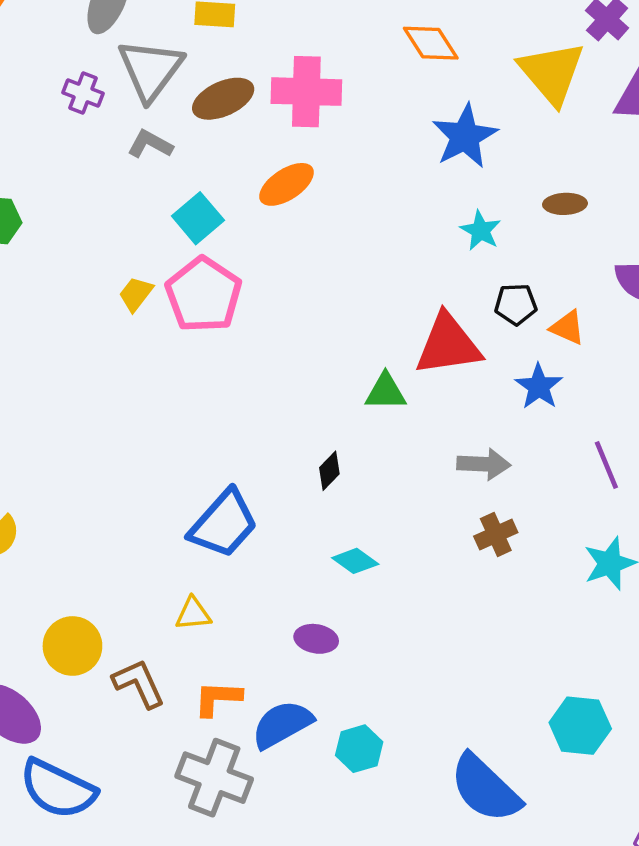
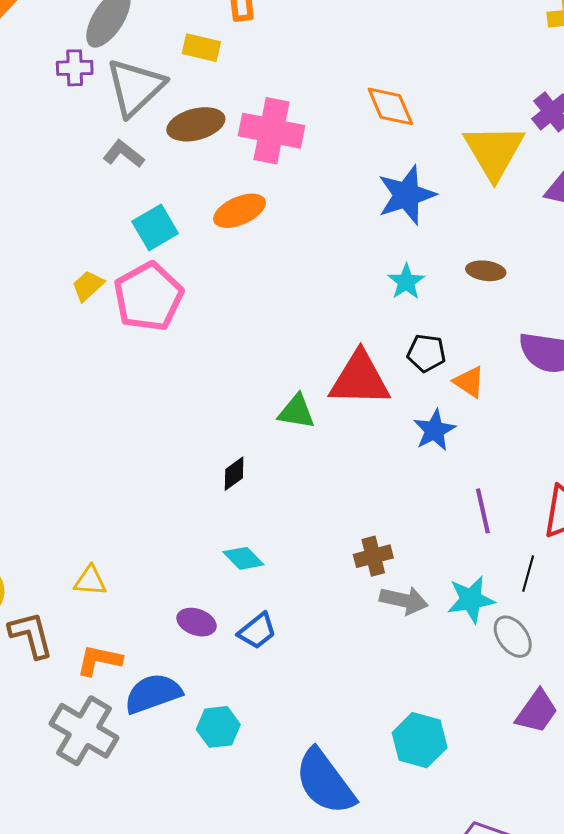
purple cross: (83, 93) -> (75, 68), moved, turned -32
gray arrow: (484, 464) -> (404, 600), moved
blue trapezoid: (224, 524) -> (257, 631), moved, size x0.6

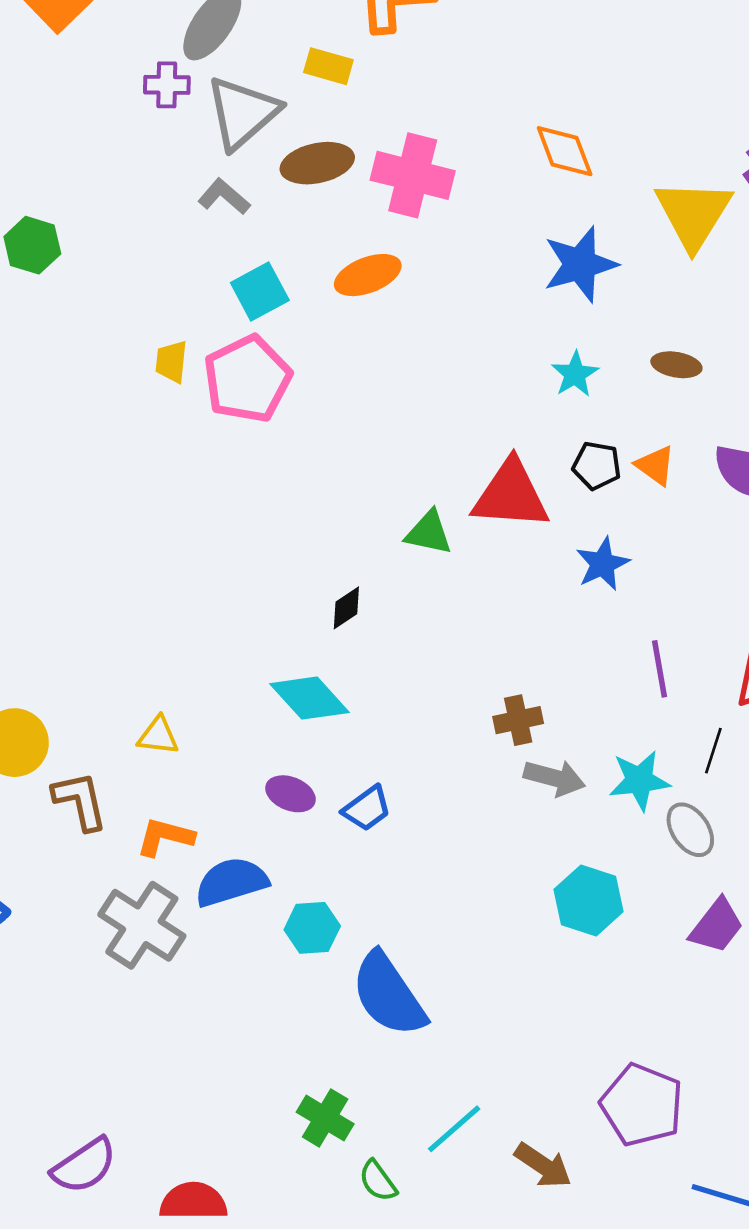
yellow trapezoid: (88, 286) -> (171, 362), turned -44
orange triangle: (469, 382) -> (655, 465), moved
cyan diamond: (243, 558) -> (309, 698), moved, size x1.5
cyan hexagon: (420, 740) -> (589, 901), moved
blue semicircle: (325, 782) -> (388, 995), moved

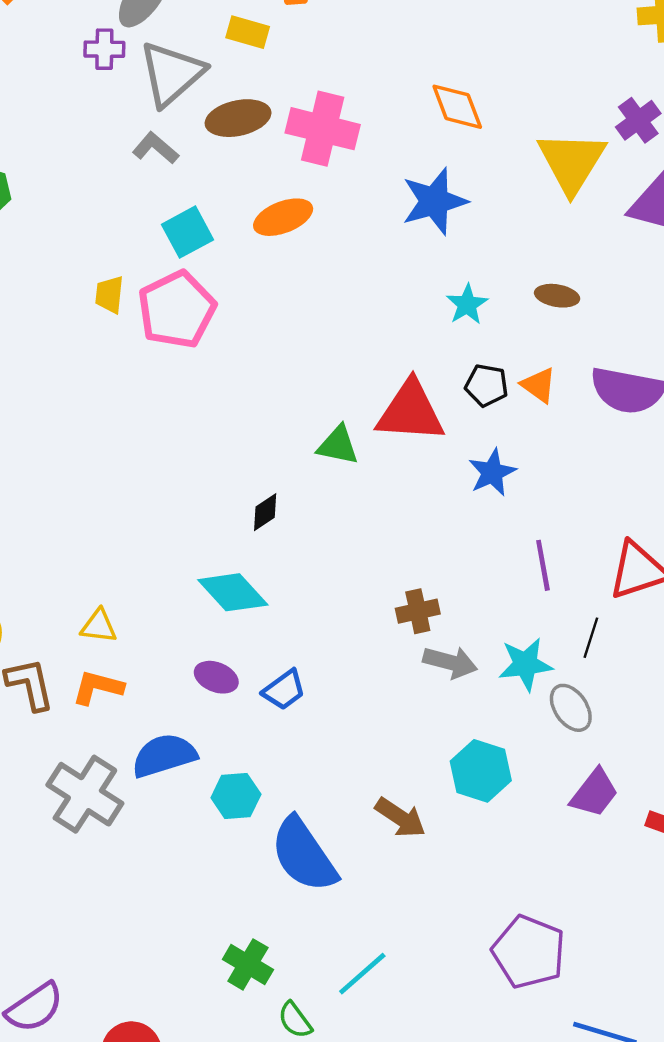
blue star: (580, 264) -> (434, 201), moved
orange L-shape: (165, 837) -> (98, 687), moved
brown arrow: (543, 1165) -> (400, 818), moved

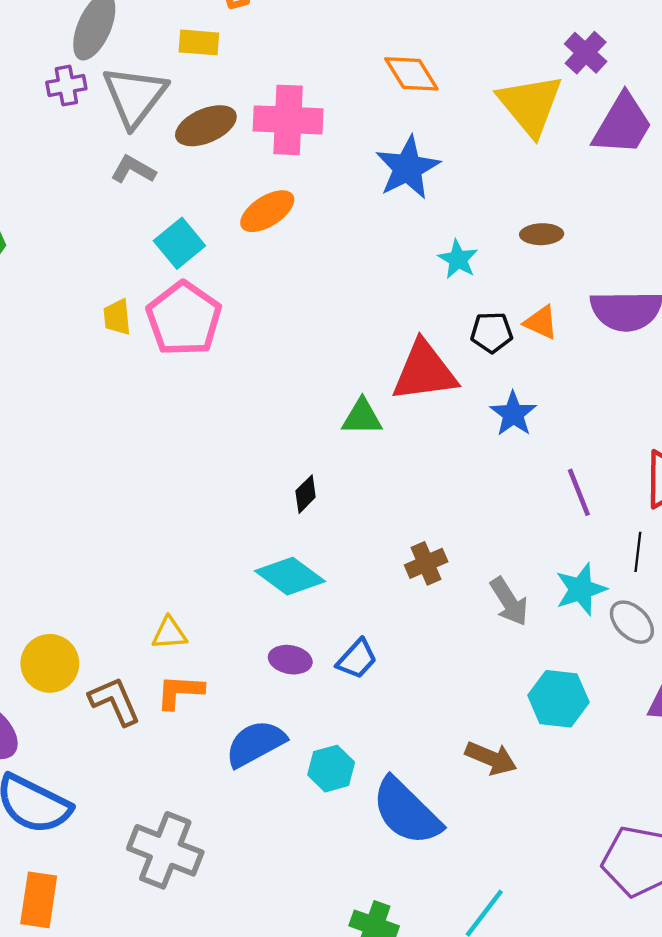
brown cross: (418, 611) -> (426, 563), moved
gray arrow: (450, 662) -> (509, 602), turned 54
gray cross: (85, 794) -> (165, 850), moved

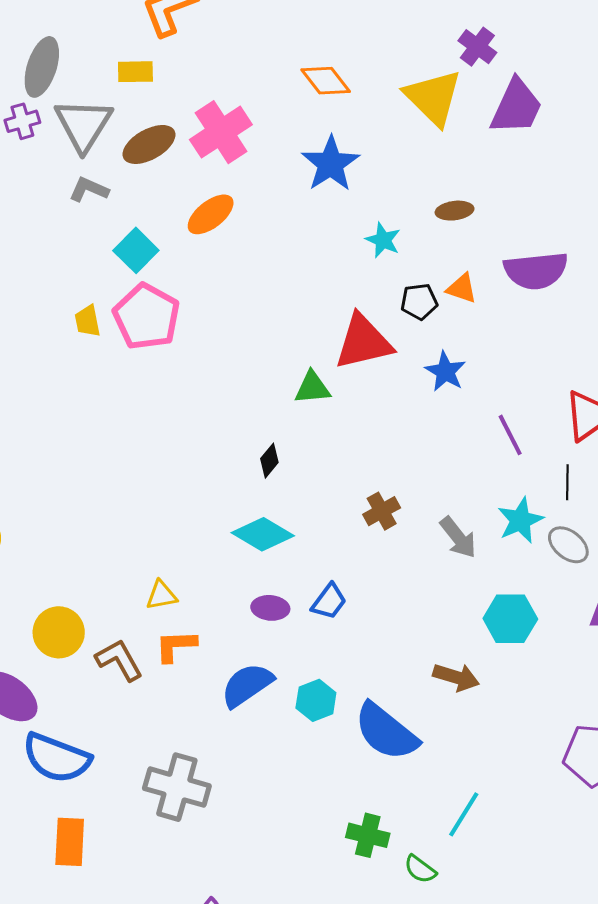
pink cross: (288, 120) -> (221, 132), turned -30

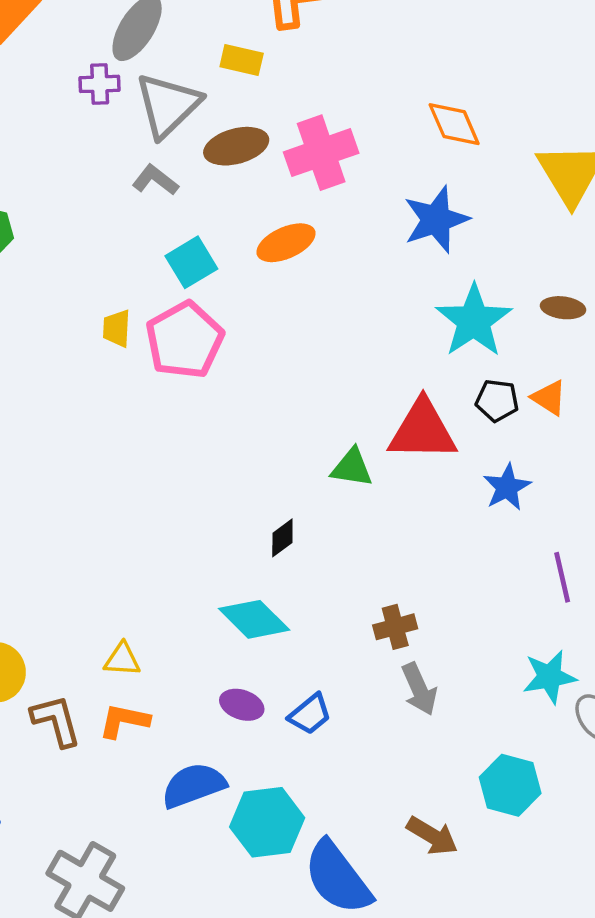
cyan star: (383, 240) -> (474, 321), size x1.8
gray arrow: (458, 537) -> (419, 689), moved
cyan hexagon: (316, 700) -> (267, 822), size x1.5

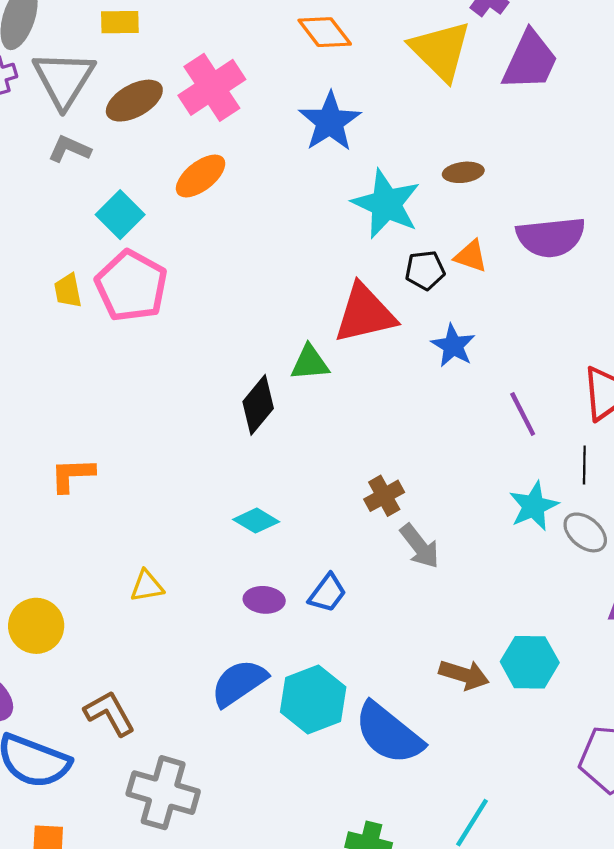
black diamond: (282, 538) -> (258, 405), moved, size x1.6
cyan diamond: (254, 619) -> (256, 521), size x0.7
brown L-shape: (56, 721) -> (109, 713), moved
orange L-shape: (124, 721) -> (72, 475), moved
cyan hexagon: (510, 785) -> (530, 662), moved

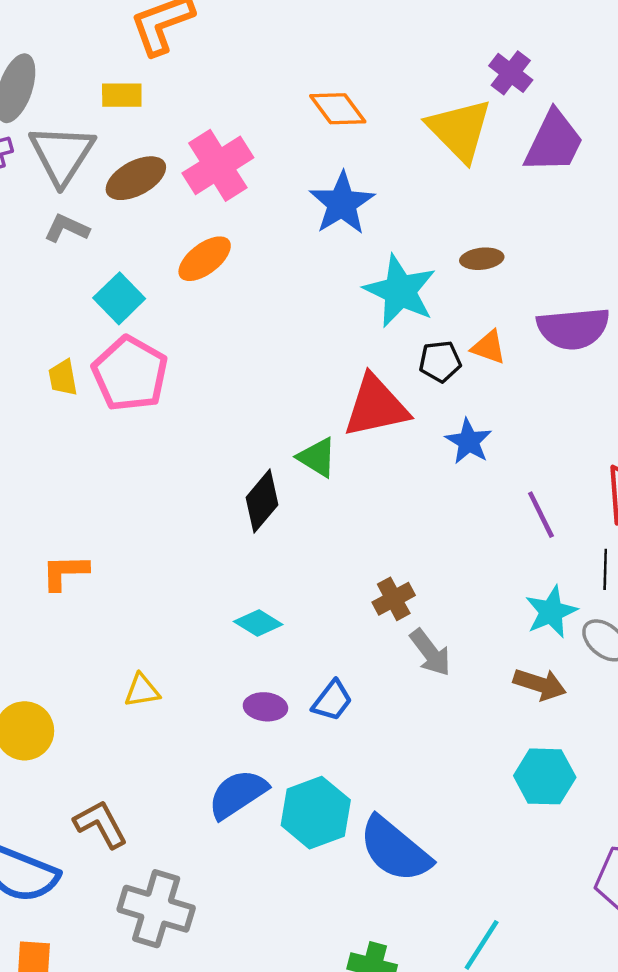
green triangle: (310, 363) -> (317, 457), turned 36
brown arrow: (464, 675) -> (540, 684), moved

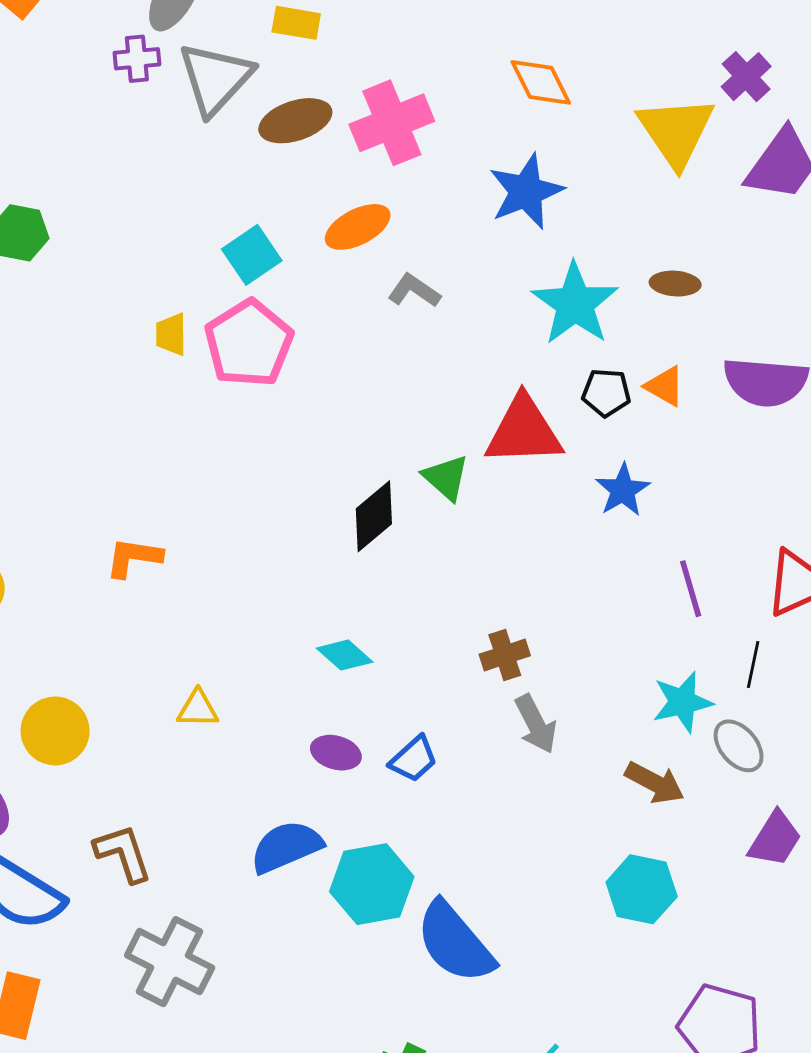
gray L-shape: (67, 228) -> (414, 291), moved

